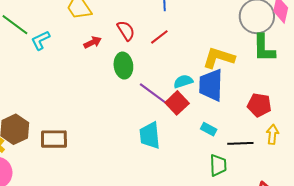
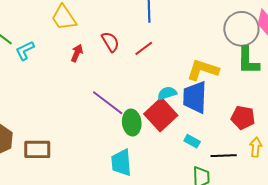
red arrow: (93, 42) -> (77, 53), turned -42
green ellipse: (123, 66) -> (132, 123), moved
purple line: (155, 95) -> (108, 103), moved
red square: (177, 103) -> (161, 115), size x1.4
cyan trapezoid: (150, 135) -> (121, 163), moved

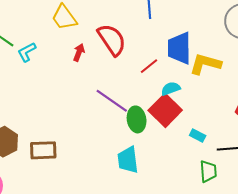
red semicircle: (110, 42) -> (112, 40), size x1.6
red line: (144, 48) -> (149, 66), moved
blue trapezoid: (195, 97) -> (179, 48), moved

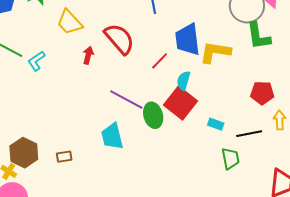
cyan semicircle: (171, 89) -> (184, 81), turned -48
brown rectangle: (43, 150) -> (64, 157), size x0.6
cyan trapezoid: (128, 160) -> (112, 136), moved

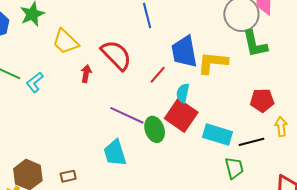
cyan rectangle: (216, 124) -> (218, 135), size x1.8

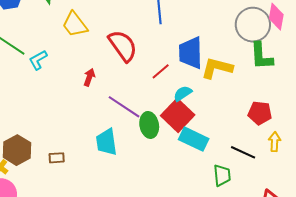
red arrow: (86, 74) -> (89, 77), moved
cyan semicircle: (183, 93) -> (183, 93), turned 36
cyan rectangle: (218, 135) -> (194, 139), moved
black line: (252, 142) -> (243, 152), turned 30

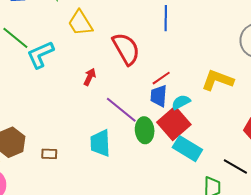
blue trapezoid: (191, 53) -> (159, 96), moved, size x0.7
cyan L-shape: (38, 60) -> (40, 55), size x1.4

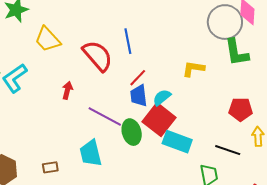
blue line: (166, 18) -> (128, 41), moved
yellow L-shape: (217, 80) -> (193, 69), size x0.7
brown rectangle: (49, 154) -> (50, 167), moved

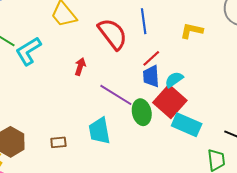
yellow L-shape: (193, 69) -> (192, 31), moved

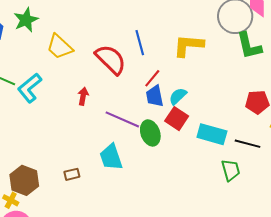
yellow L-shape: (192, 31) -> (188, 45), size x1.4
red square: (170, 102) -> (177, 119), size x0.7
cyan rectangle: (187, 125) -> (212, 134), moved

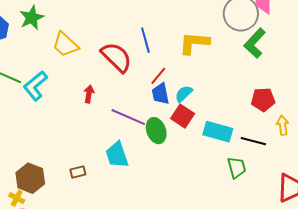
green L-shape: (249, 46) -> (255, 43), turned 56

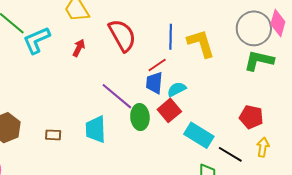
blue line: (145, 40) -> (171, 37), moved
yellow L-shape: (194, 43) -> (201, 43), turned 52
green L-shape: (255, 43) -> (259, 61), turned 44
red arrow: (89, 94) -> (79, 48), moved

